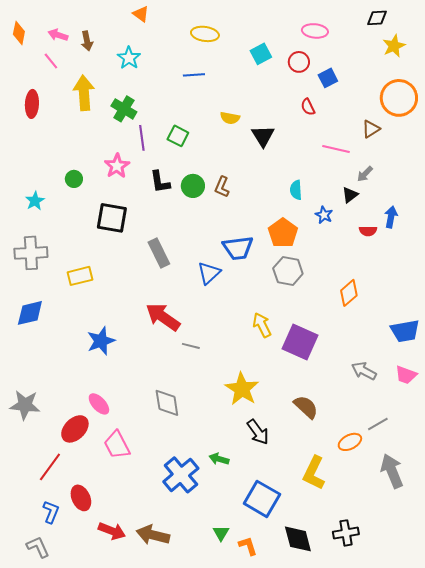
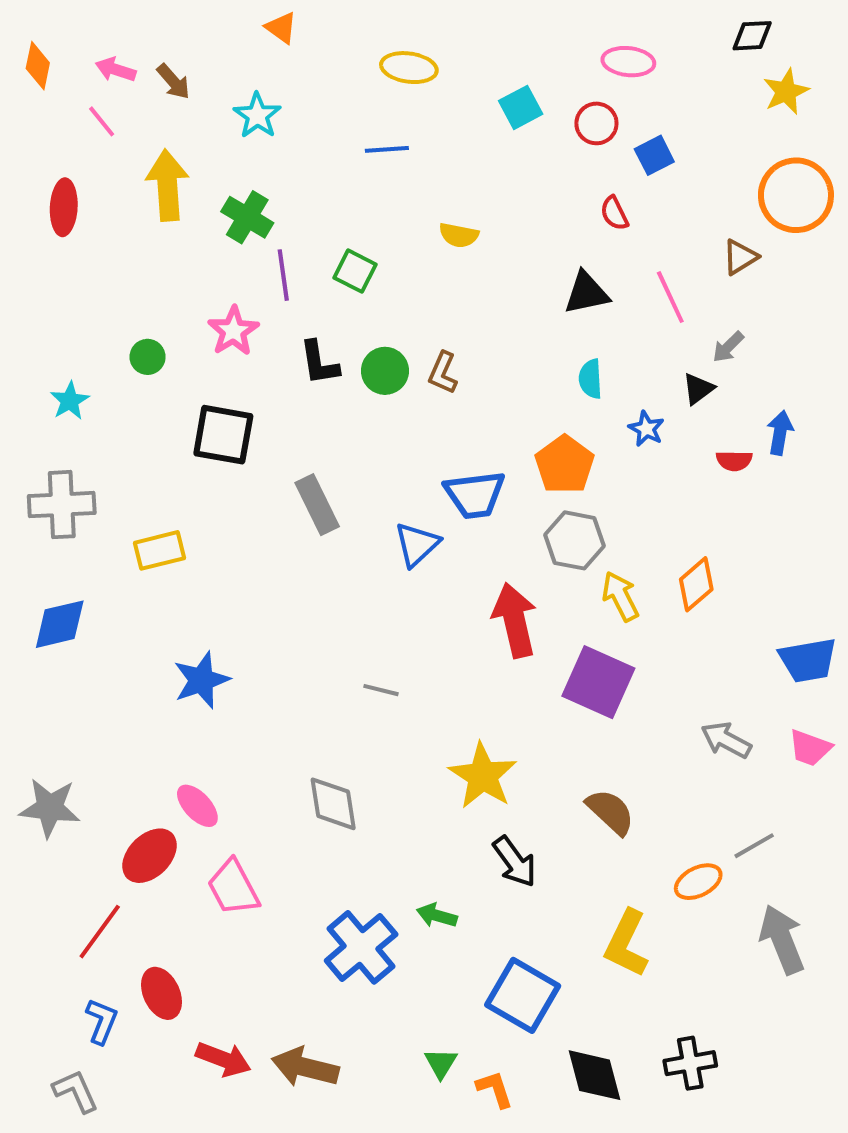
brown arrow: (87, 41) -> (173, 82), turned -30
black triangle: (263, 136) -> (586, 293), moved, turned 50
pink line: (336, 149) -> (670, 297), turned 52
red arrow: (163, 317) -> (515, 620), moved, turned 42
yellow arrow: (262, 325) -> (620, 596), moved

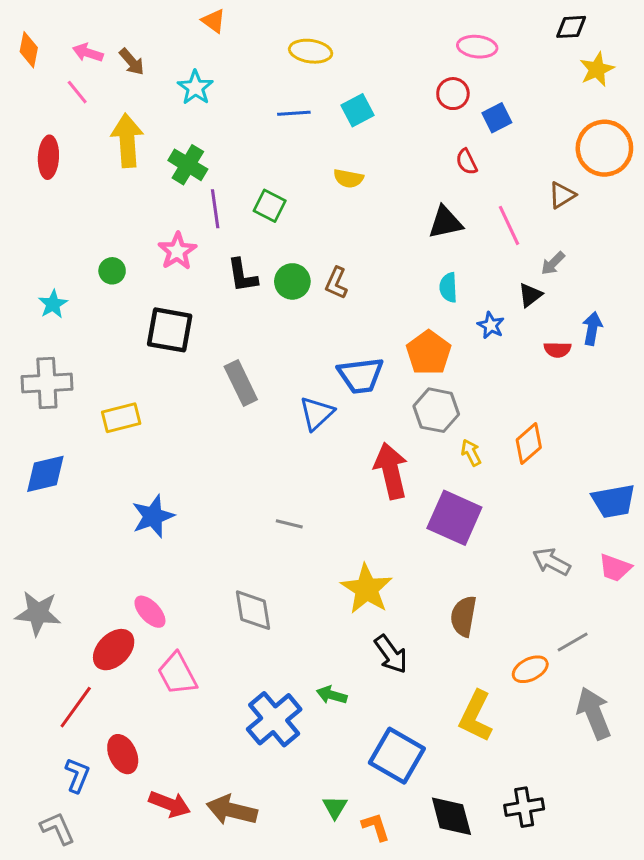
cyan square: (521, 107) -> (357, 110), moved
yellow arrow: (620, 596) -> (471, 453), size x0.7
brown semicircle: (610, 812) -> (464, 616), turned -123

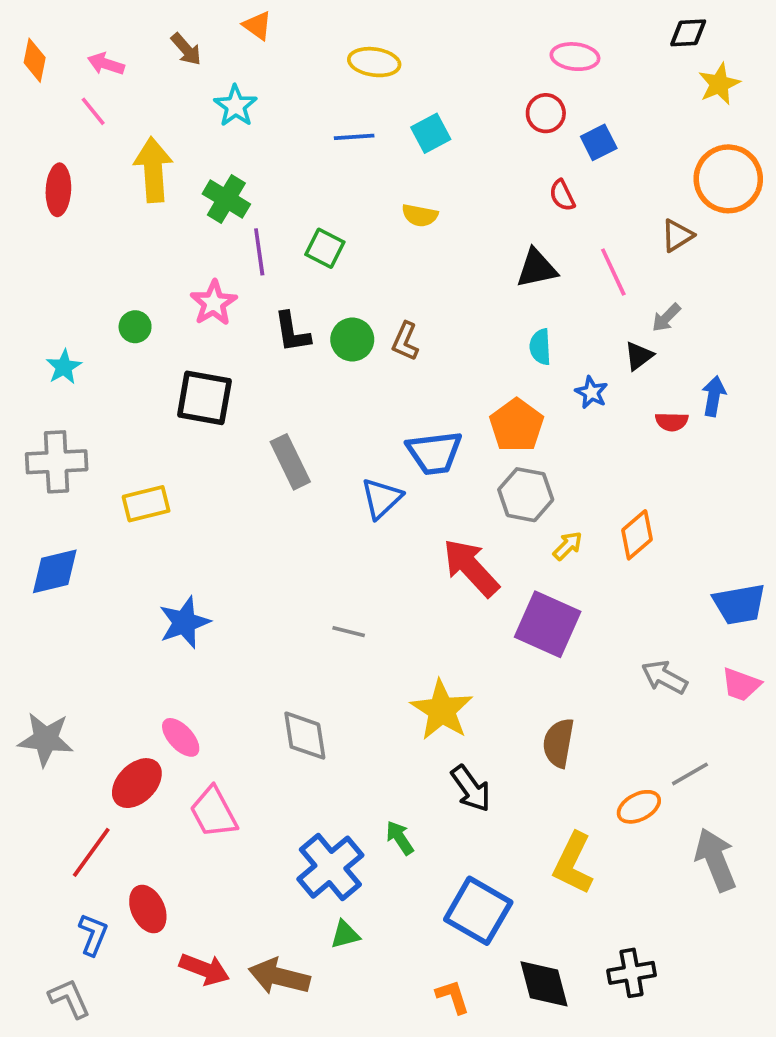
brown arrow: (132, 62) -> (186, 49), moved
yellow arrow: (471, 453) -> (568, 546), turned 72
red arrow: (391, 471) -> (471, 568), turned -30
green arrow: (332, 695) -> (400, 838), turned 40
green triangle: (335, 807) -> (345, 935), moved, turned 44

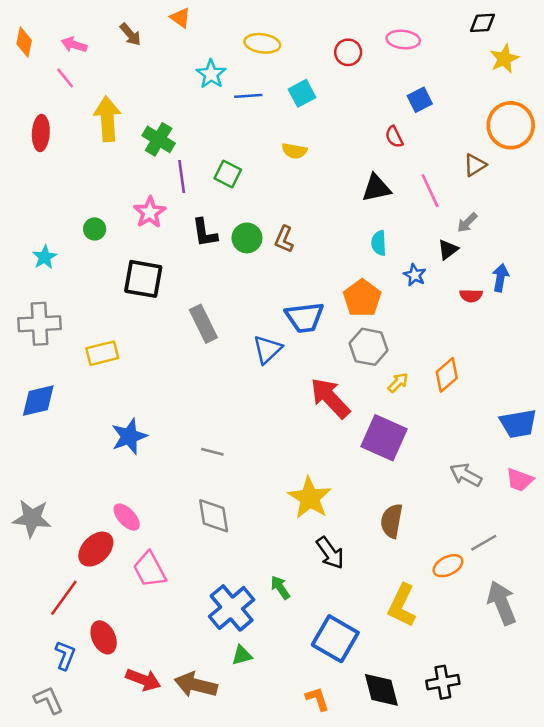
cyan star: (235, 106) -> (211, 74), moved
red circle: (546, 113) -> (348, 52), moved
gray line: (349, 632) -> (212, 452), moved

